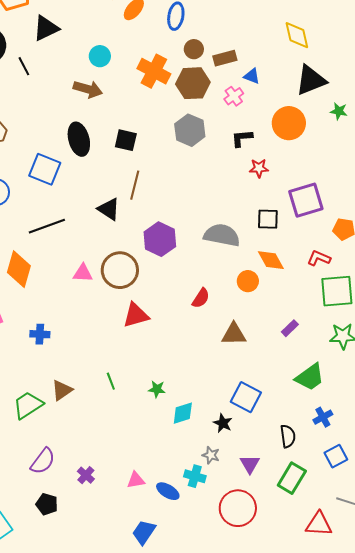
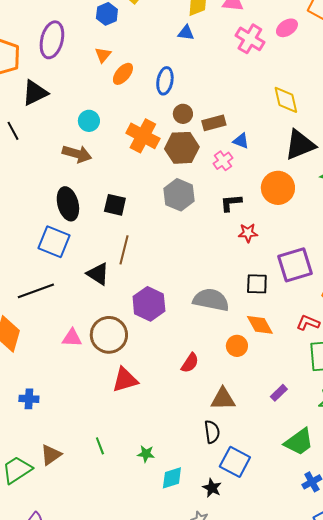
blue square: (45, 169) -> (54, 242), moved
black semicircle: (288, 436) -> (212, 432), moved

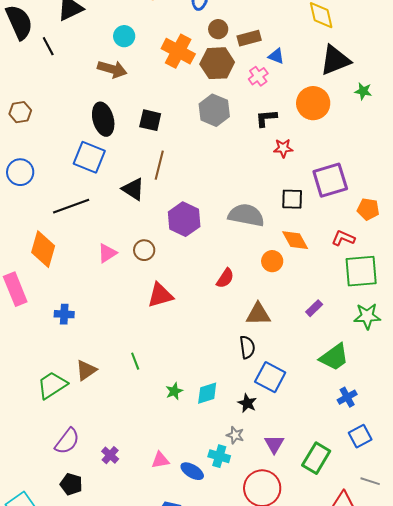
brown circle: (109, 335) -> (144, 250), size x0.6
pink triangle: (72, 338) -> (107, 253), turned -35
green star: (146, 454) -> (174, 391), moved, turned -30

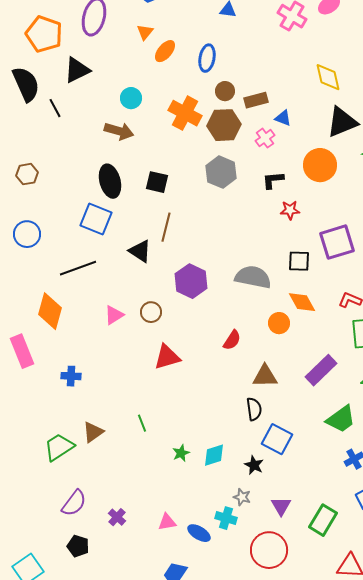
purple rectangle: (314, 308) -> (321, 370), size x1.8

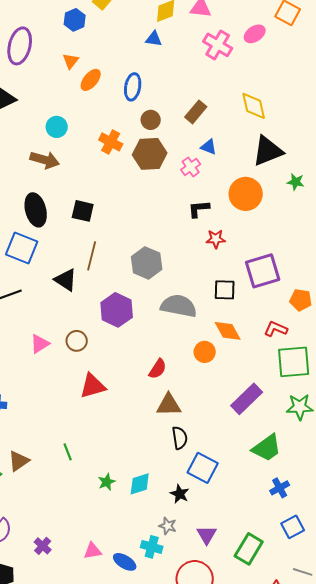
brown rectangle: (256, 100) -> (196, 112), moved, turned -35
orange cross: (185, 113) -> (111, 142), size x0.7
gray hexagon: (221, 172) -> (147, 263), moved
brown triangle: (265, 376) -> (169, 405), moved

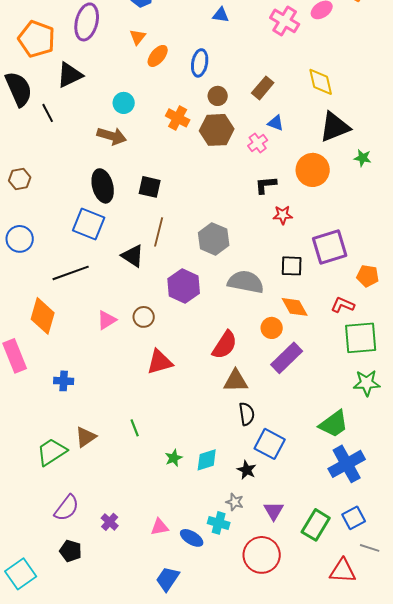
red semicircle: (158, 369) -> (225, 345), size x1.4
purple rectangle: (247, 399) -> (287, 358), moved
blue cross: (280, 488) -> (347, 464), size x1.8
blue square: (293, 527) -> (354, 518), moved

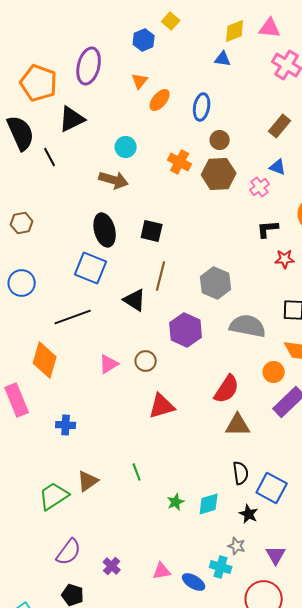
brown rectangle: (263, 88) -> (280, 126), moved
black semicircle: (247, 414) -> (241, 473), moved

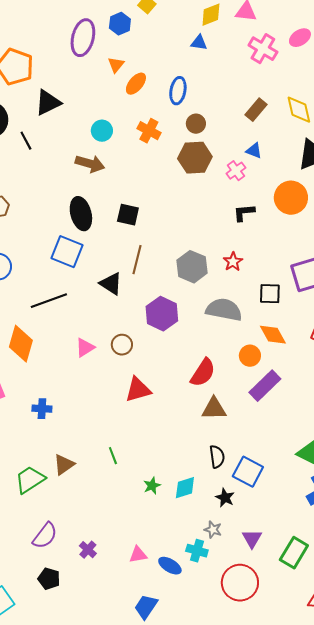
purple ellipse: (89, 66) -> (83, 38), moved
orange cross: (180, 162) -> (149, 131), moved
red star: (285, 259) -> (233, 262), moved, turned -30

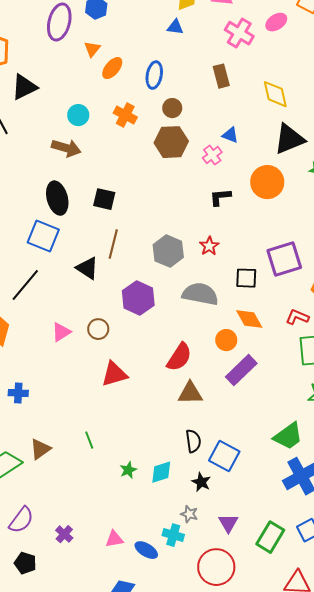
brown rectangle: (256, 110) -> (221, 76), moved, turned -55
black line: (49, 301) -> (25, 285), turned -30

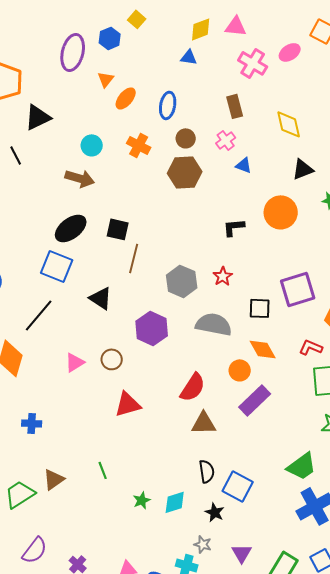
black triangle: (289, 139) -> (303, 169), size x0.7
pink cross: (212, 155) -> (226, 140), moved
black ellipse: (57, 198) -> (71, 228), turned 68
brown line: (113, 244) -> (134, 258), moved

